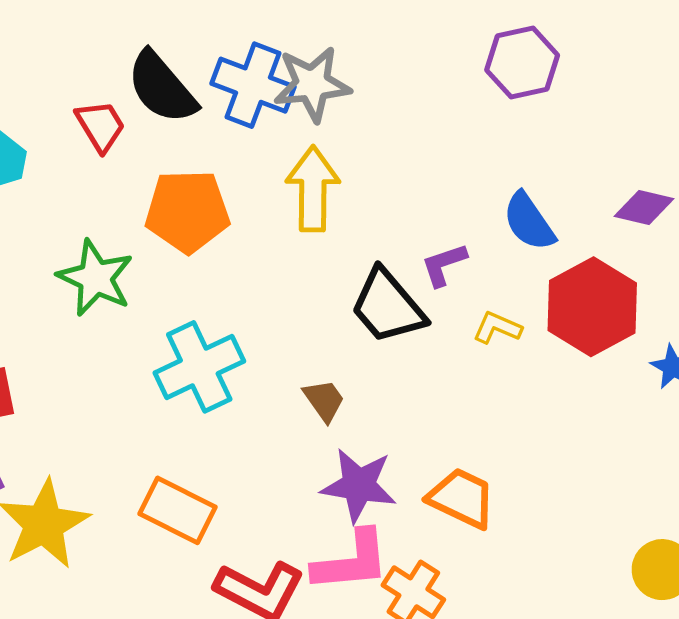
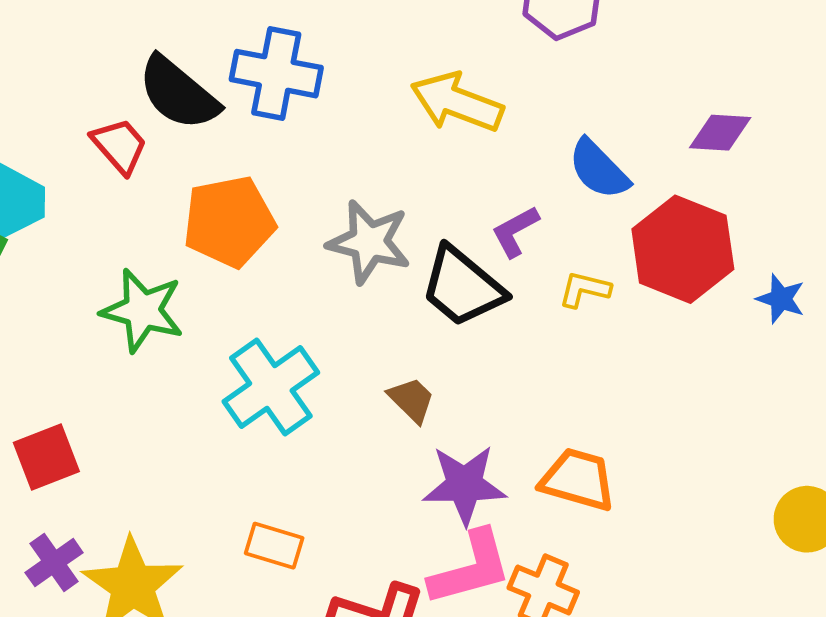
gray star: (312, 84) -> (369, 242), moved, turned 30
yellow arrow: (313, 189) -> (457, 102), moved, turned -60
orange rectangle: (178, 510) -> (274, 546), size x0.7

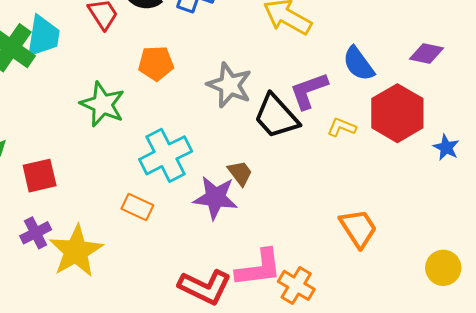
orange pentagon: (229, 222) -> (156, 63), size x0.7
purple L-shape: (515, 231) -> (309, 91), size x1.4
orange trapezoid: (578, 480) -> (358, 228), moved, turned 33
purple star: (465, 485) -> (215, 198), moved
orange rectangle: (274, 546) -> (137, 207), moved

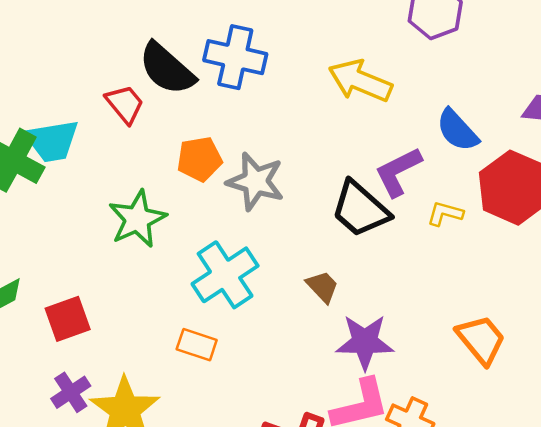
cyan trapezoid: (43, 36) -> (52, 141), turned 78
gray star: (230, 85) -> (256, 181), moved
green star: (103, 104) -> (137, 219), turned 30
purple star: (215, 198) -> (365, 342), moved

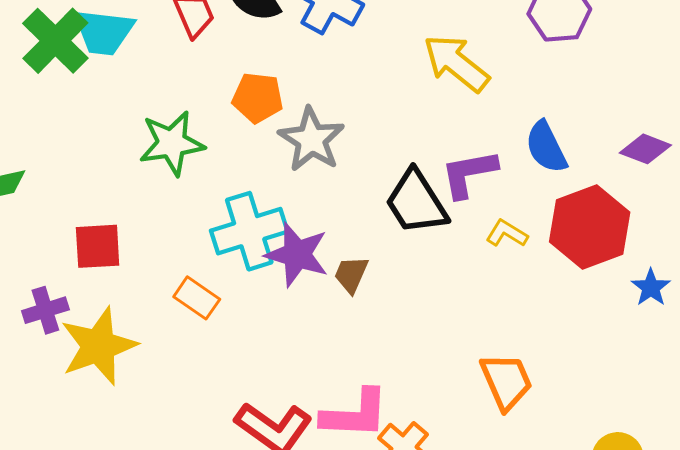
brown trapezoid: (322, 287) -> (351, 274), turned -129
red square: (68, 319) -> (98, 246), moved
purple star: (365, 342) -> (297, 254), moved

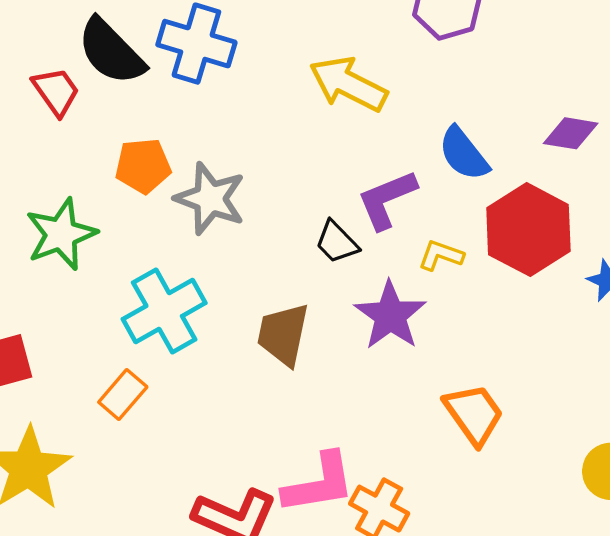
black trapezoid: (416, 202) -> (337, 242), size x0.6
purple star: (297, 254) -> (390, 315), moved, turned 30
brown trapezoid: (351, 274) -> (283, 334), size x1.5
orange rectangle: (197, 298) -> (123, 395), turned -72

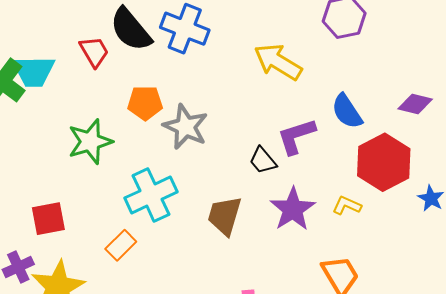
yellow L-shape: (441, 255) -> (347, 205), moved

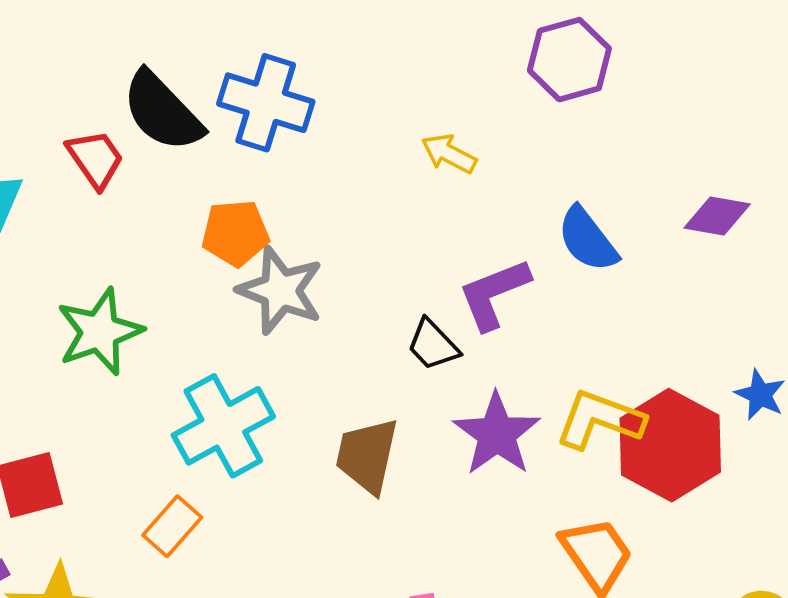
yellow arrow: (278, 62) -> (449, 154), size x0.6
orange pentagon: (145, 103) -> (235, 233), moved
red hexagon: (384, 162) -> (670, 445), moved
yellow L-shape: (347, 205) -> (600, 420), size x1.6

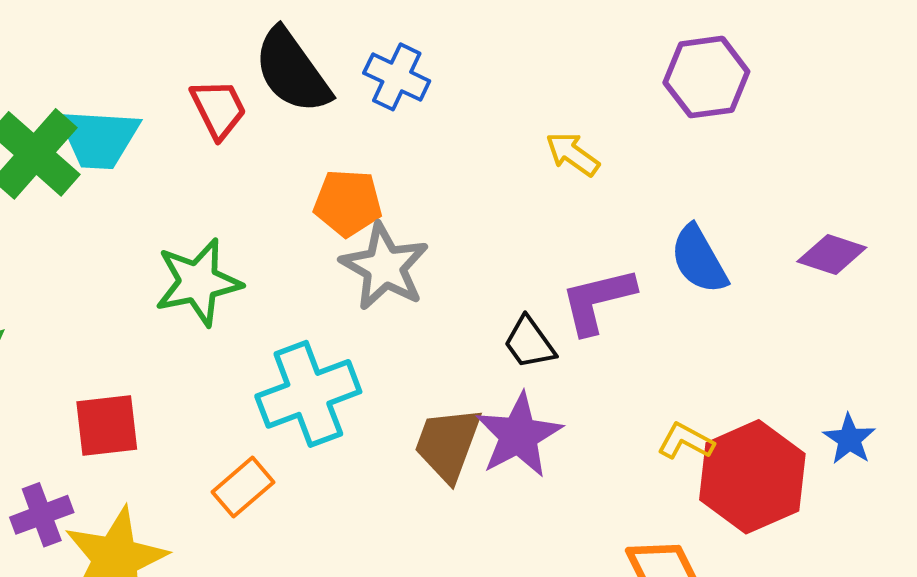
blue cross: (266, 103) -> (397, 77), size x0.7
yellow L-shape: (600, 420) -> (686, 441), size x0.6
purple star: (497, 434) -> (519, 435), moved

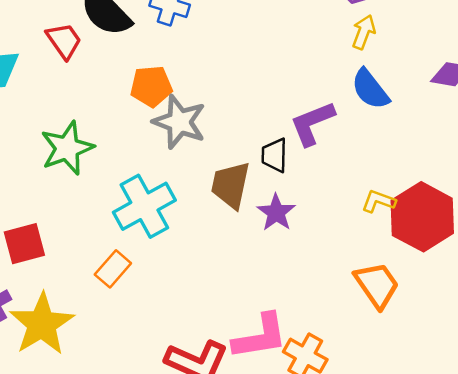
yellow arrow: (573, 154) -> (364, 32), moved, turned 84
black trapezoid: (529, 343) -> (274, 155), turned 45
purple star: (519, 435) -> (276, 212), size x0.7
brown trapezoid: (448, 444) -> (231, 185), moved

